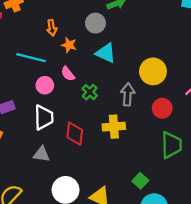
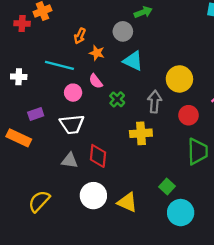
orange arrow: (52, 28) -> (80, 36), turned 35
white trapezoid: (44, 117) -> (72, 124), turned 85
red diamond: (75, 134) -> (98, 156), moved

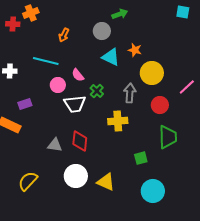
orange star: (97, 53) -> (135, 50), moved
white trapezoid: (72, 124) -> (75, 104), moved
green square: (167, 187) -> (141, 158), moved, turned 32

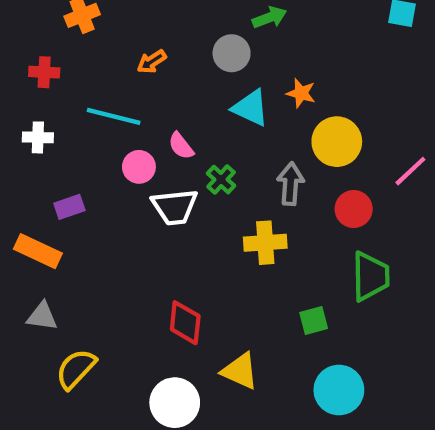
red cross: (13, 24) -> (44, 72), moved
orange arrow: (64, 35) -> (152, 62), turned 32
red diamond: (80, 141) -> (185, 323), moved
gray triangle: (55, 145) -> (42, 316), moved
white circle: (76, 176) -> (175, 403), moved

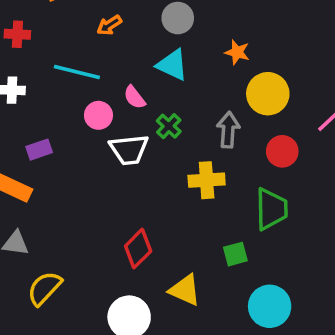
cyan triangle: (250, 108) -> (172, 65), moved
green trapezoid: (370, 276) -> (271, 209), moved
green square: (314, 321) -> (235, 254), moved
red diamond: (185, 323) -> (138, 249), turned 39

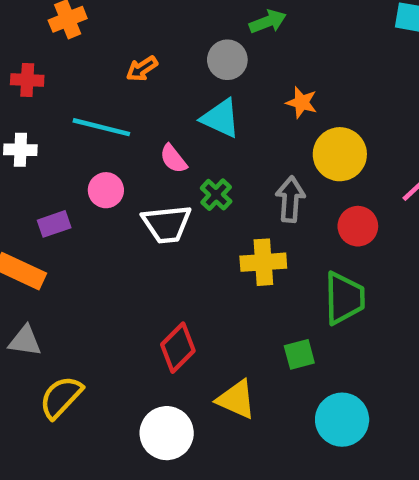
pink circle: (98, 115) -> (106, 190), moved

